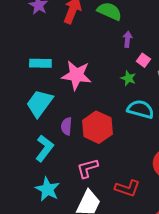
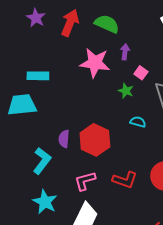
pink star: (76, 75) -> (95, 63), moved
cyan trapezoid: (39, 103) -> (22, 105), moved, turned 48
cyan semicircle: (140, 109) -> (138, 122), size x0.6
red L-shape: (127, 188) -> (125, 180), moved

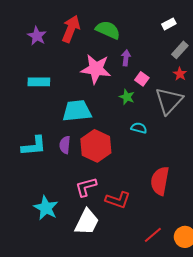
purple star: (36, 18) -> (37, 36), moved
cyan trapezoid: (22, 105) -> (77, 111), moved
cyan L-shape: (42, 161) -> (34, 146), moved, turned 48
red L-shape: (125, 180) -> (118, 200), moved

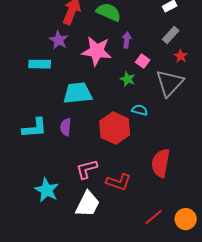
purple star: (37, 36) -> (59, 40), moved
gray rectangle: (180, 50) -> (171, 35), moved
red hexagon: (96, 146) -> (115, 128), moved

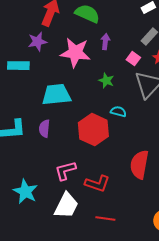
purple star: (59, 40) -> (37, 42), turned 30
pink square: (143, 61) -> (133, 59), moved
red line: (154, 217) -> (105, 219), moved, turned 48

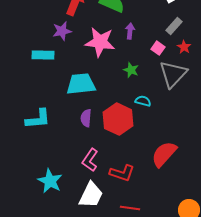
purple semicircle: (44, 129) -> (86, 118), moved
red semicircle: (139, 165) -> (164, 154), turned 32
pink L-shape: (65, 171) -> (90, 160), turned -40

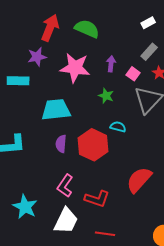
purple arrow: (130, 31) -> (111, 64), moved

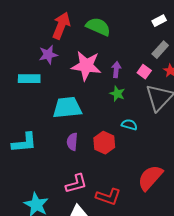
purple arrow: (111, 64) -> (116, 70), moved
red hexagon: (93, 145) -> (104, 143), size x0.7
pink L-shape: (65, 186) -> (76, 184), turned -140

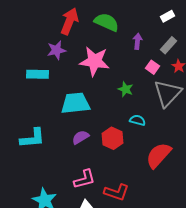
purple arrow: (116, 70) -> (138, 41), moved
purple semicircle: (72, 142) -> (80, 137), turned 54
red semicircle: (150, 178) -> (158, 155), moved

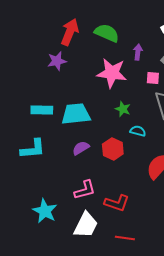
pink star: (94, 61) -> (112, 73), moved
pink square: (152, 67) -> (153, 78), turned -32
cyan rectangle: (38, 74) -> (42, 110), moved
green star: (126, 89) -> (123, 109), moved

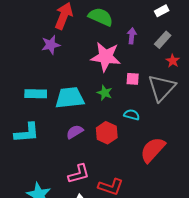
pink square: (153, 78) -> (133, 79), moved
green star: (123, 109) -> (105, 93), moved

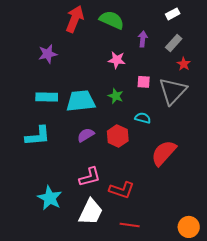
purple star: (51, 45) -> (48, 54), moved
pink star: (106, 57) -> (117, 60), size x0.6

